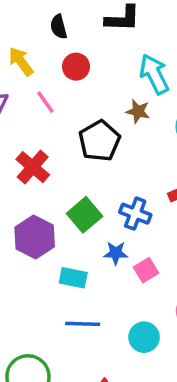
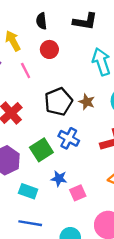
brown star: (138, 111) -> (87, 102), moved
blue cross: (135, 214) -> (69, 138), moved

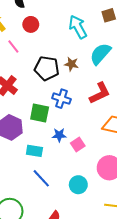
black pentagon: (58, 102) -> (47, 68), turned -30
green square: (41, 150) -> (40, 113), turned -36
blue line: (30, 223) -> (41, 178), turned 48

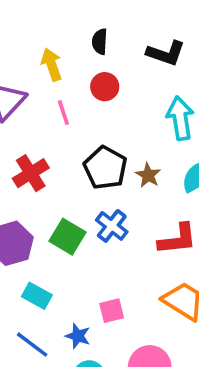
blue star: (59, 135) -> (78, 336), moved
blue line: (41, 178) -> (32, 345), turned -30

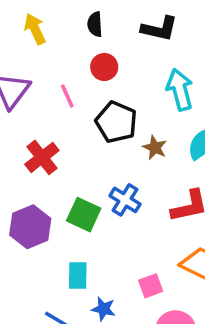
yellow arrow: (52, 64) -> (35, 29), moved
black pentagon: (105, 168) -> (116, 122), moved
cyan rectangle: (37, 296) -> (78, 276), moved, turned 68
pink square: (112, 311) -> (151, 286), moved

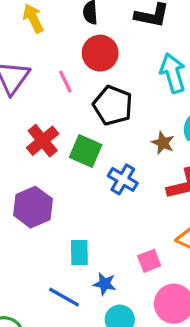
red circle: (104, 67) -> (100, 53), size x1.4
brown star: (155, 148) -> (163, 143), moved
green square: (84, 215) -> (86, 151), moved

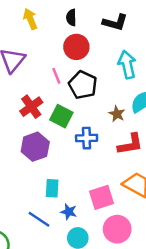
pink line: (65, 82) -> (56, 76), moved
blue cross: (123, 179) -> (87, 138), turned -36
purple hexagon: (33, 207) -> (35, 147), moved
pink square: (149, 261) -> (102, 197), size x1.5

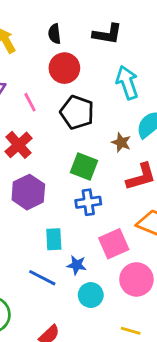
pink line: (56, 76) -> (30, 102), moved
green square: (61, 116) -> (84, 167), moved
blue cross: (87, 138) -> (88, 202), moved

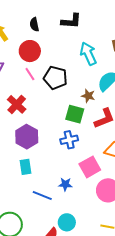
red circle: (64, 68) -> (30, 51), moved
pink line: (30, 102) -> (30, 74), moved
green square: (84, 167) -> (75, 114), moved
cyan rectangle: (54, 239) -> (25, 167), moved
cyan circle: (91, 295) -> (67, 222), moved

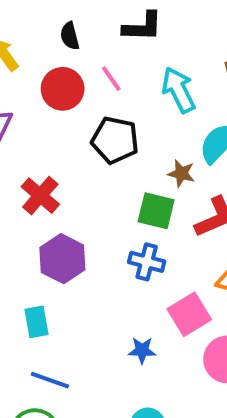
pink line: (30, 74) -> (111, 79), moved
blue cross: (69, 140) -> (147, 262), turned 30
cyan rectangle: (25, 167) -> (36, 322), moved
blue line: (42, 195) -> (50, 380), moved

